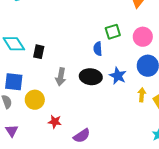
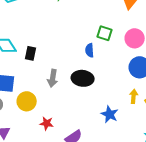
green square: (113, 32) -> (105, 33), turned 35
blue star: (118, 76) -> (110, 114), moved

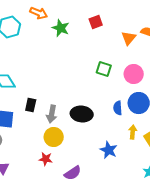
blue semicircle: (90, 50) -> (118, 108), moved
black rectangle: (31, 53) -> (31, 105), moved
yellow circle: (27, 101) -> (54, 137), moved

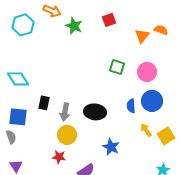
yellow arrow: (133, 132) -> (146, 130), turned -40
blue star: (109, 150) -> (111, 147), moved

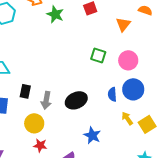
orange semicircle: (161, 30) -> (145, 10), moved
black ellipse: (95, 112) -> (76, 100), turned -30
yellow circle: (67, 135) -> (34, 123), moved

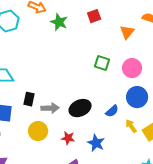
blue semicircle: (112, 94) -> (112, 111), moved, turned -128
gray arrow: (46, 100) -> (50, 108), turned -102
red star: (40, 145) -> (68, 138), moved

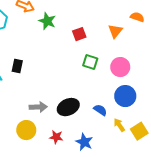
red square: (94, 16) -> (79, 34), moved
black rectangle: (29, 99) -> (17, 66), moved
blue semicircle: (112, 111) -> (100, 110), turned -104

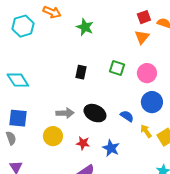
green star: (47, 21) -> (85, 27), moved
red square: (79, 34) -> (144, 17), moved
black rectangle: (17, 66) -> (81, 72), moved
black ellipse: (68, 107) -> (95, 113), turned 50

